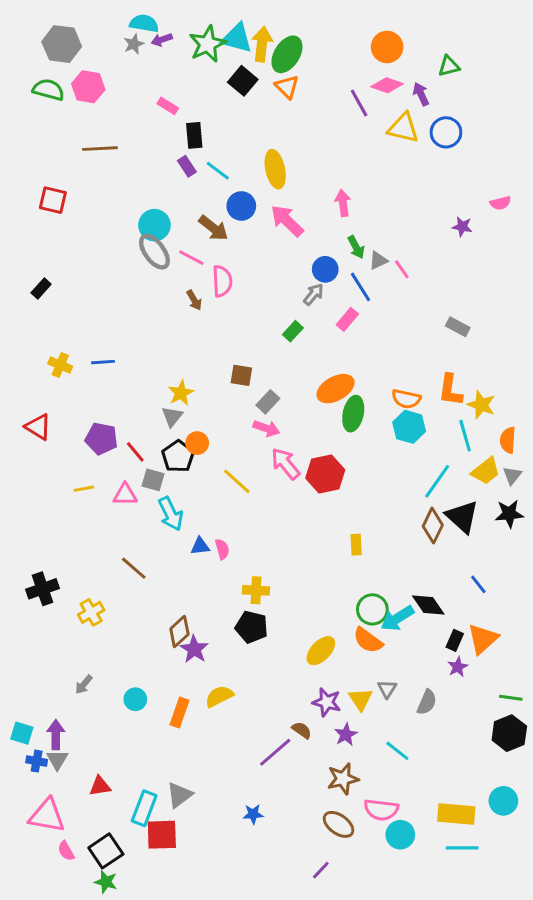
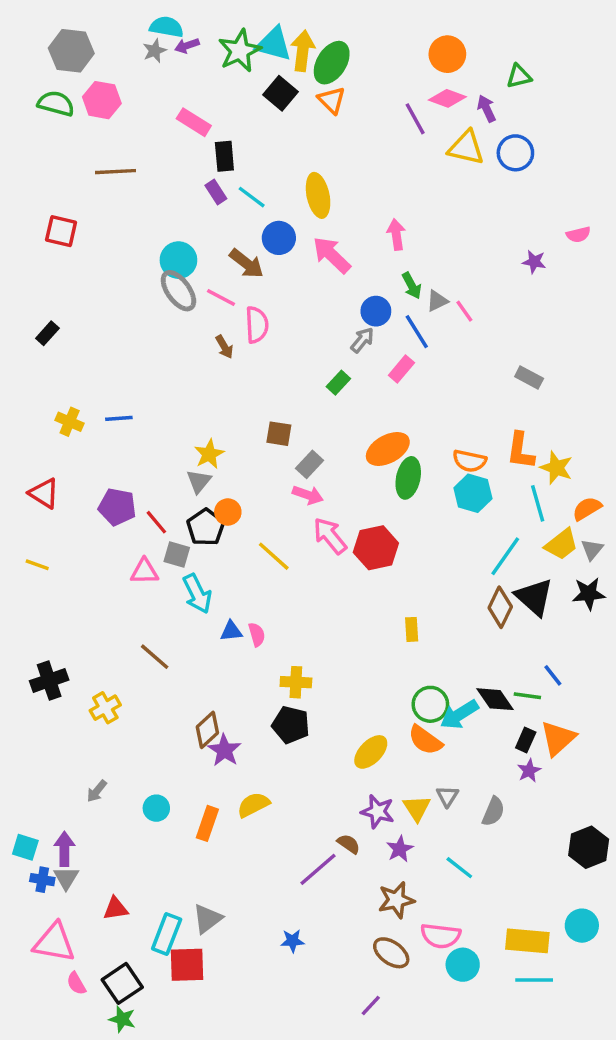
pink rectangle: (168, 106) -> (194, 122), size x1.4
orange semicircle: (508, 440) -> (587, 509), turned 55
yellow line: (84, 489) -> (37, 565), moved, turned 30
green line: (511, 698) -> (527, 696), moved

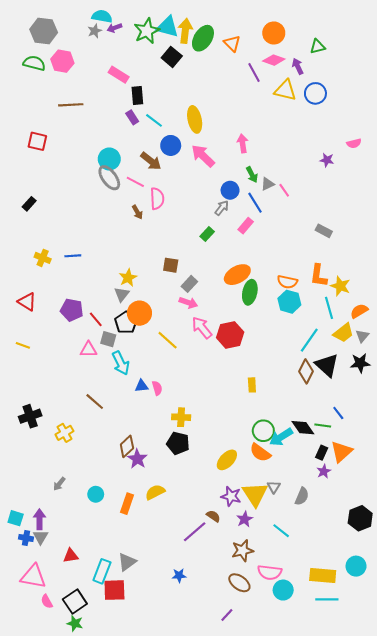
orange triangle: (332, 100) -> (232, 43), moved
orange circle: (228, 512) -> (139, 313), size x1.5
yellow triangle: (417, 808) -> (255, 494), size x1.5

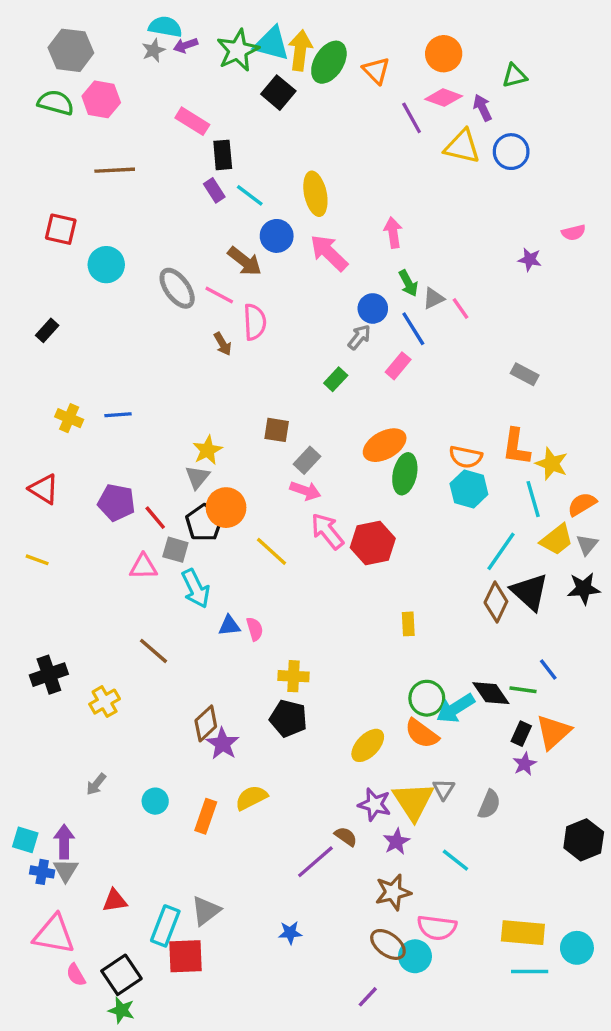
cyan circle: (109, 159) -> (106, 265), moved
cyan circle: (356, 566) -> (577, 948), moved
cyan circle: (283, 590) -> (415, 956), moved

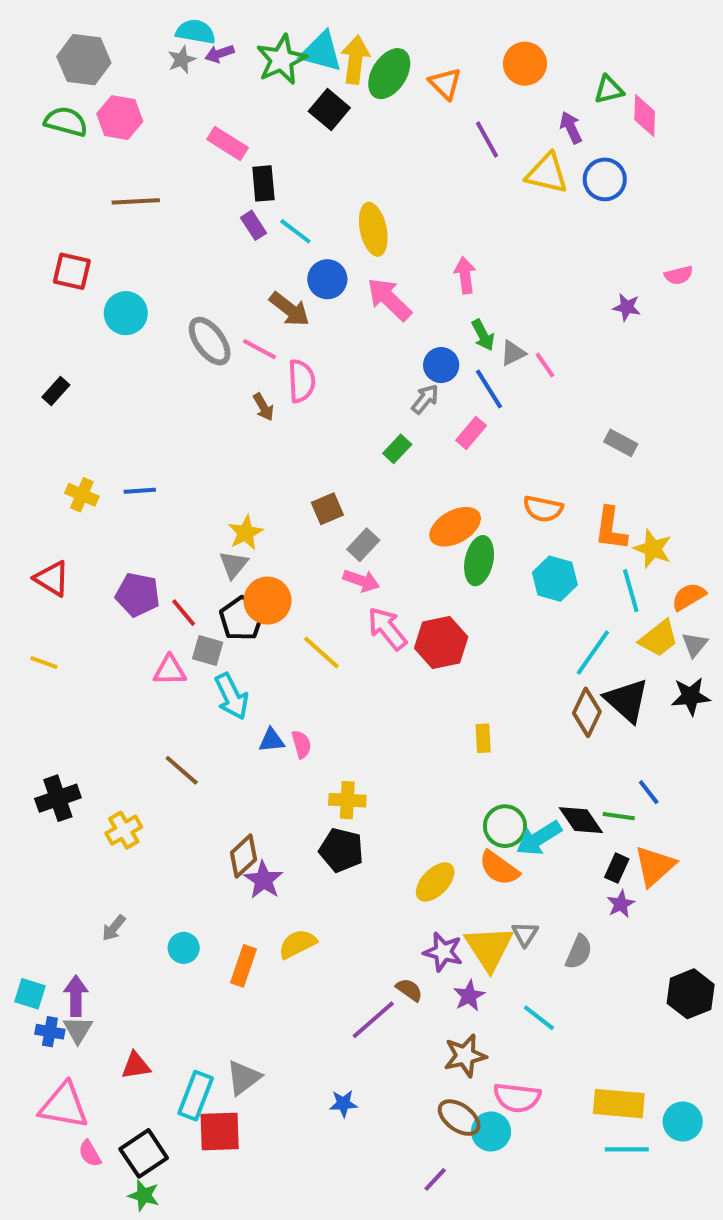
pink diamond: (444, 98) -> (645, 116), moved, turned 72
brown square: (277, 430) -> (327, 509), turned -32
orange semicircle: (466, 457) -> (543, 509), moved

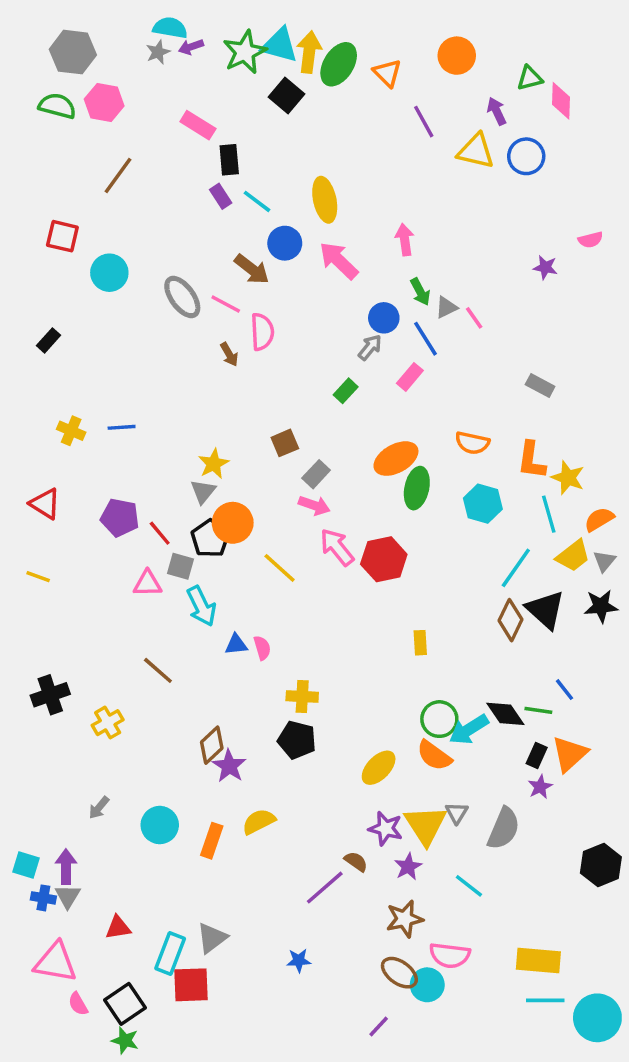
brown line: (136, 201) -> (118, 175), turned -51
cyan circle: (184, 948) -> (160, 825), size x1.4
gray semicircle: (579, 952) -> (504, 828), size x1.4
cyan circle: (683, 1122) -> (597, 1018), moved, size x1.4

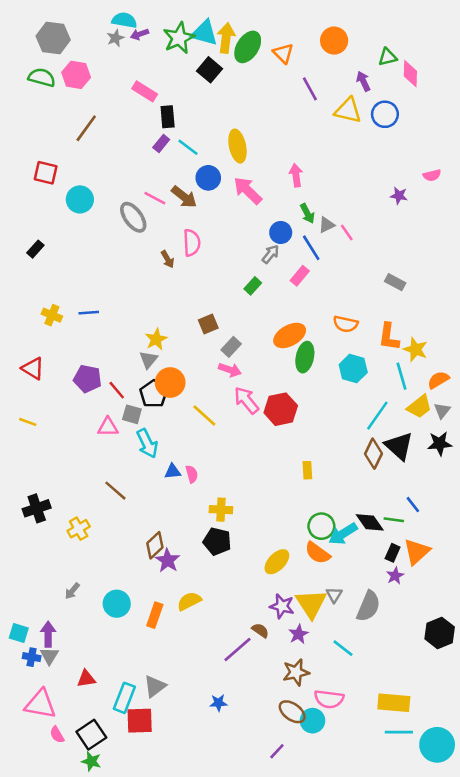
purple rectangle: (221, 196) -> (161, 144), turned 72
pink line: (226, 304) -> (155, 198), moved

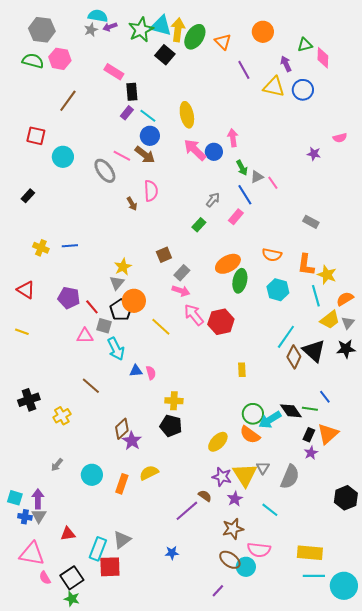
blue circle: (208, 178) -> (150, 136), moved
blue circle: (281, 232) -> (214, 152), moved
cyan line: (377, 416) -> (286, 337), moved

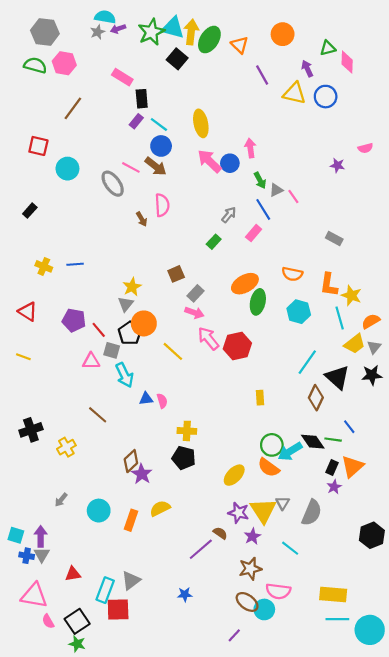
brown diamond: (294, 357) -> (316, 398), moved

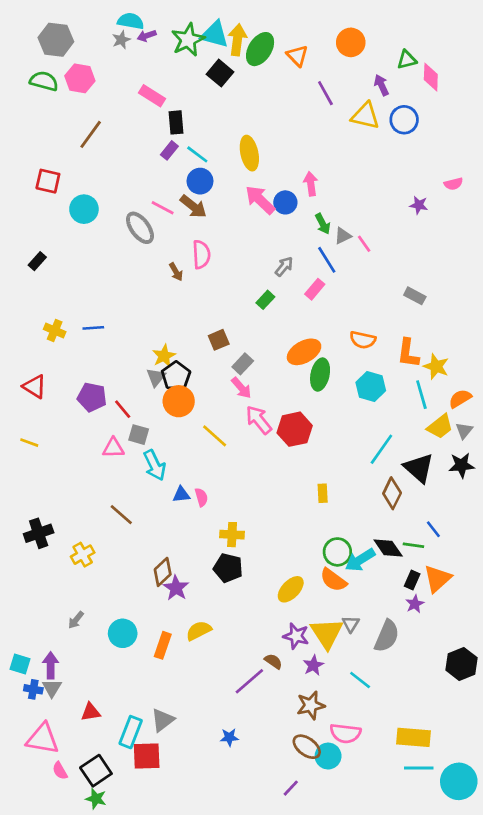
pink arrow: (194, 313) -> (241, 388), turned 30
black pentagon: (130, 333) -> (176, 376), moved

